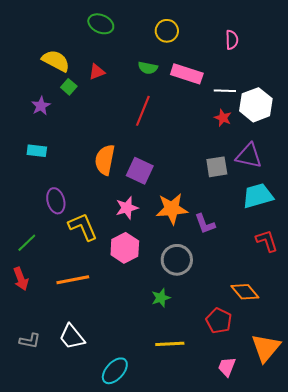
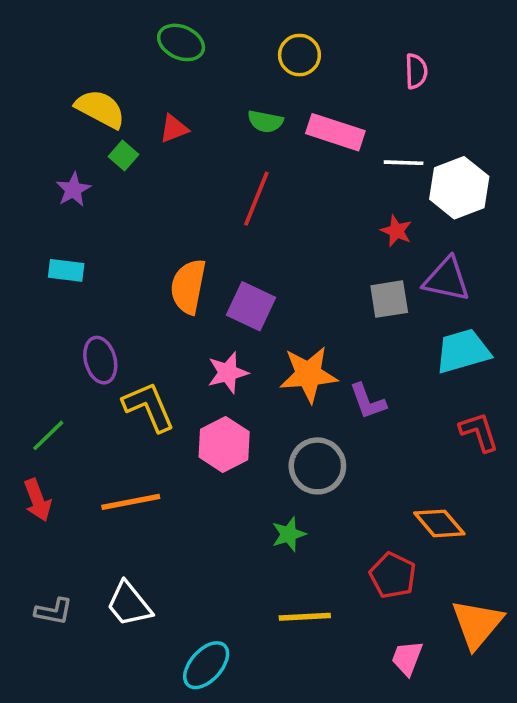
red star: (223, 118) -> (396, 231), moved

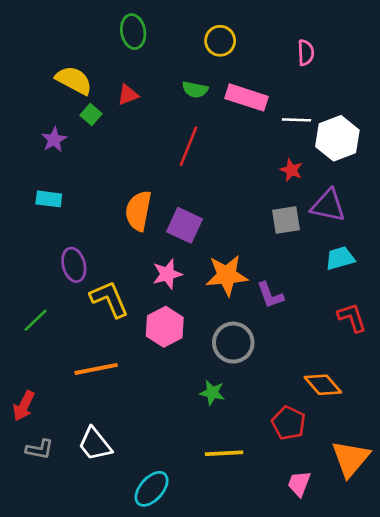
green ellipse: (181, 42) -> (133, 32), turned 56
cyan trapezoid: (463, 351) -> (340, 258), size x0.7
red arrow: (37, 500) -> (24, 406), moved, turned 48
green star: (289, 534) -> (212, 393), turned 30

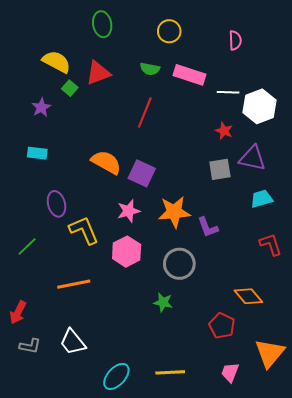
red triangle: (128, 95) -> (98, 73), size x1.5
orange semicircle: (138, 211) -> (106, 162), turned 108
yellow line: (224, 453) -> (170, 372), moved

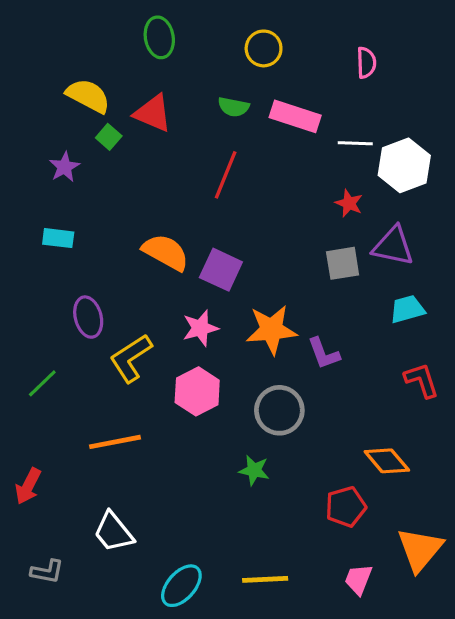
red triangle: (98, 73) -> (153, 113), turned 44
yellow L-shape: (84, 230) -> (131, 358), turned -100
red pentagon: (222, 326) -> (346, 507), turned 30
gray L-shape: (30, 346) -> (47, 571), moved

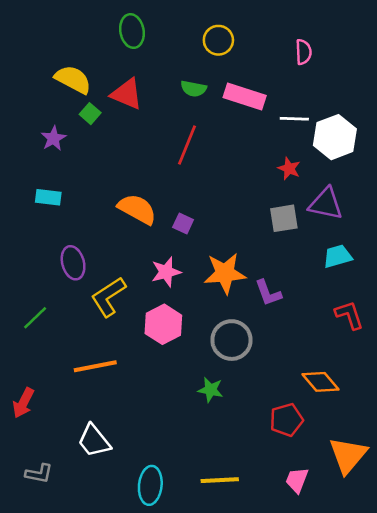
purple square: (221, 270) -> (183, 223), size x0.6
cyan ellipse: (181, 586) -> (150, 485), turned -36

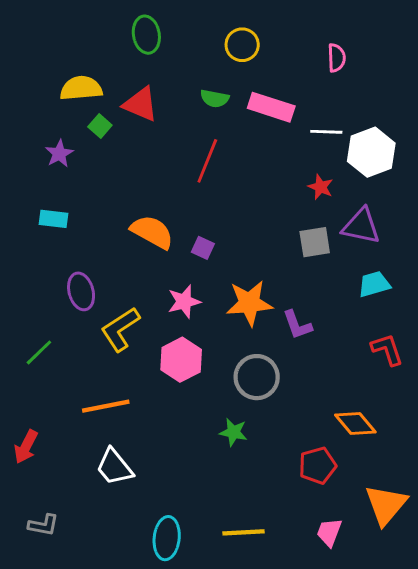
yellow semicircle: (73, 79) -> (81, 88), turned -33
white trapezoid: (94, 441) -> (114, 467), moved

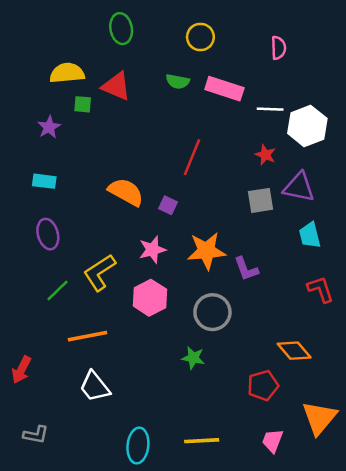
green square: (100, 126) -> (83, 104), turned -36
red line: (207, 161) -> (192, 157), moved
cyan trapezoid: (374, 284) -> (310, 235), turned -88
purple ellipse: (81, 291) -> (48, 234), moved
green line: (39, 352) -> (57, 291), moved

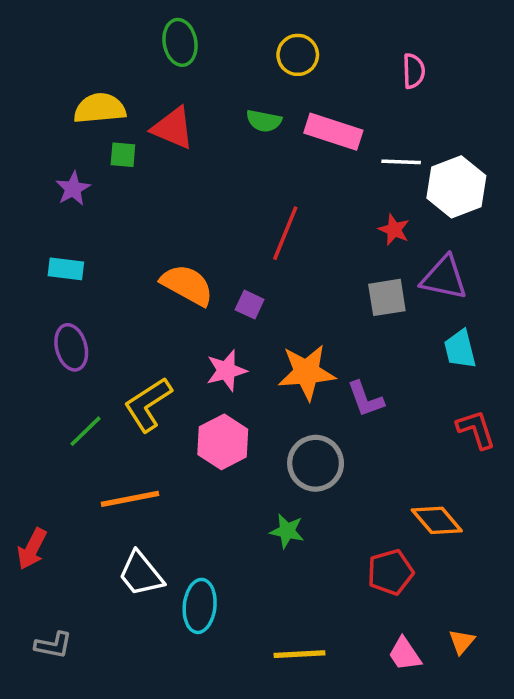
orange triangle: (319, 418) -> (462, 642), moved, size x0.5
pink trapezoid: (273, 441) -> (405, 654), turned -55
cyan ellipse: (138, 446) -> (200, 606), moved

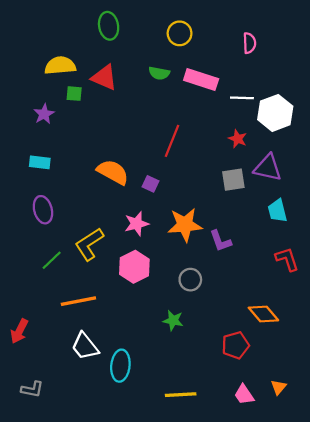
gray circle: (316, 463) -> (190, 280), size x0.7

